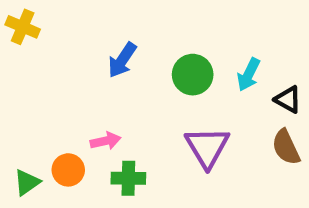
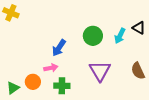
blue arrow: (122, 60) -> (59, 48), moved
black triangle: (288, 99) -> (139, 28), moved

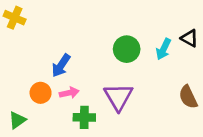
blue arrow: (59, 48) -> (61, 66), moved
purple triangle: (100, 71) -> (118, 97), moved
orange circle: (33, 82) -> (41, 93), moved

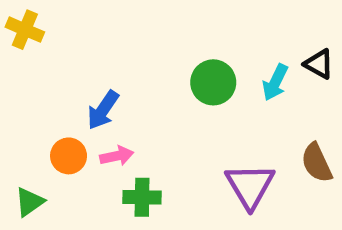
purple triangle: (118, 97) -> (250, 186), moved

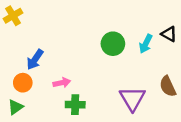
yellow cross: (25, 30) -> (13, 16), turned 36
blue arrow: (103, 110) -> (35, 60), moved
orange circle: (69, 156) -> (23, 83), moved

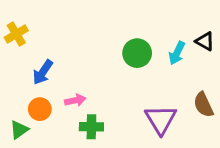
yellow cross: (13, 16) -> (16, 34), moved
orange circle: (23, 83) -> (40, 109), moved

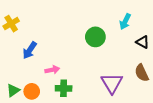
black triangle: (205, 41) -> (143, 42), moved
cyan arrow: (177, 53) -> (125, 22), moved
orange circle: (40, 109) -> (32, 91), moved

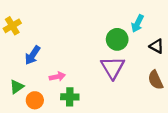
green circle: (95, 37) -> (117, 39), moved
purple triangle: (112, 83) -> (113, 68), moved
green triangle: (13, 90) -> (17, 87), moved

